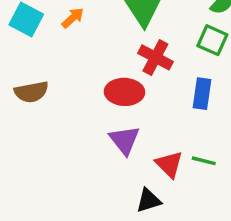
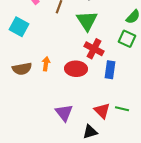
orange arrow: (73, 18) -> (46, 64), moved, turned -40
blue rectangle: (202, 94) -> (110, 70), moved
purple triangle: (124, 140) -> (64, 113), moved

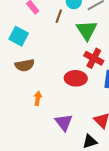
orange arrow: (46, 64) -> (38, 98), moved
brown semicircle: (22, 69) -> (25, 65), moved

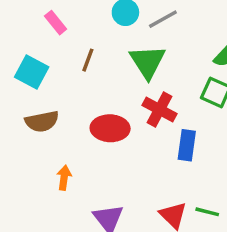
brown line: (59, 16) -> (88, 60), moved
red ellipse: (76, 78) -> (110, 128), moved

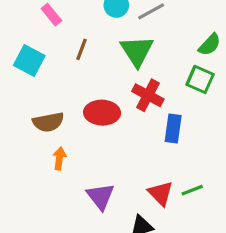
brown semicircle: (42, 121) -> (48, 122), moved
green line: (207, 212) -> (192, 190), turned -35

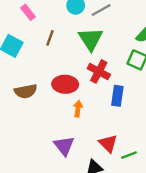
orange arrow: (59, 158) -> (78, 109), moved
green line: (192, 190) -> (129, 155), moved

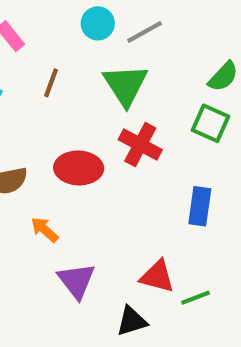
blue rectangle: (117, 96) -> (200, 206), moved
orange arrow: (78, 109) -> (45, 230), moved, turned -56
red triangle: (108, 143) -> (157, 276), turned -30

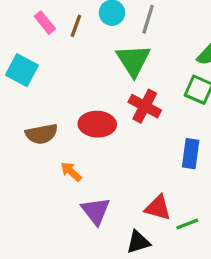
gray line: (145, 32) -> (148, 19), turned -44
brown line: (51, 83) -> (76, 26), moved

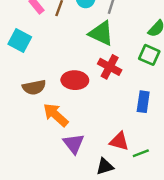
green triangle: (133, 60) -> (101, 33), turned -32
orange arrow: (71, 172) -> (56, 115), size x1.6

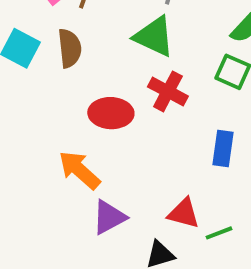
brown semicircle: (34, 87) -> (70, 48), moved, turned -85
purple triangle: (74, 144) -> (109, 217), turned 40

